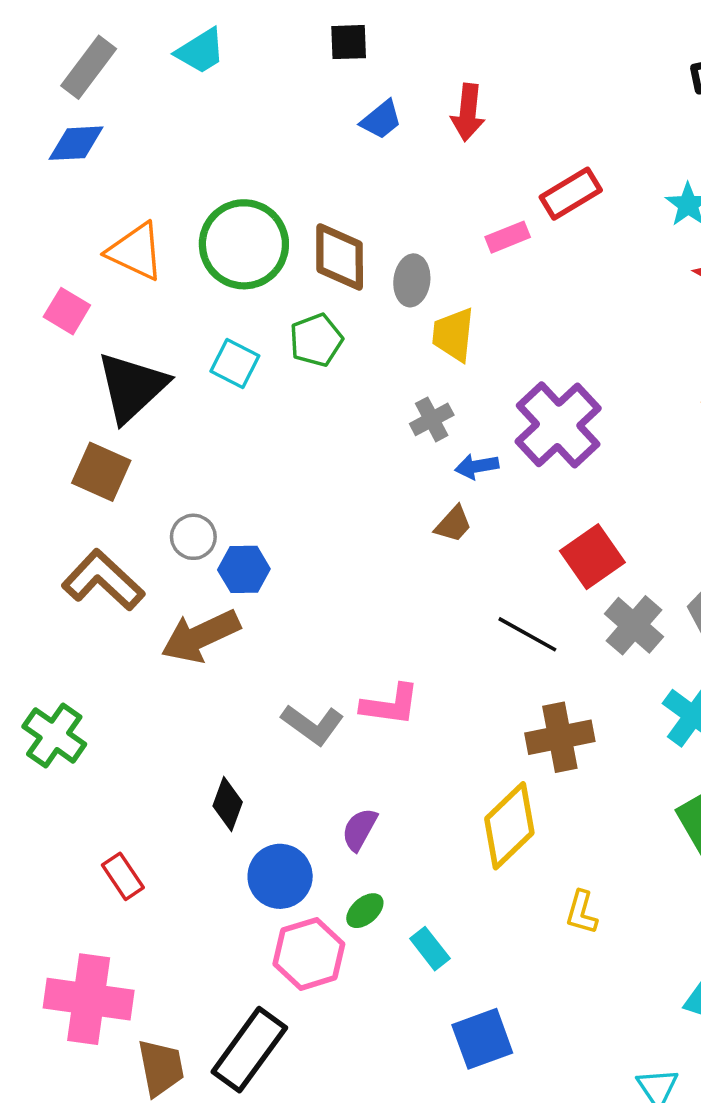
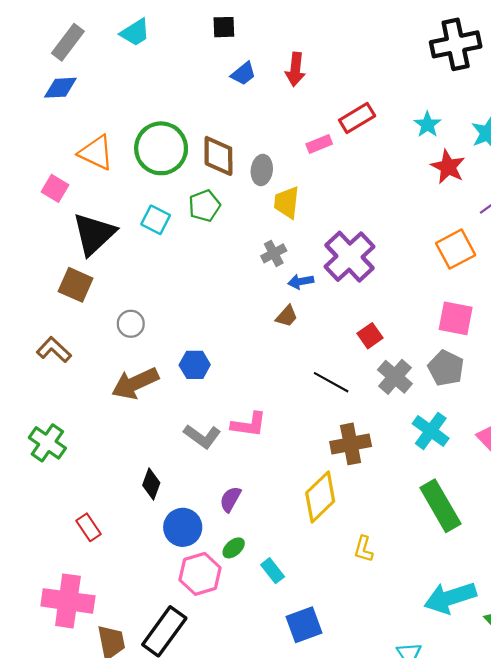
red square: (592, 557) -> (370, 336), size x0.7
blue hexagon: (244, 569) -> (195, 365), moved
brown L-shape: (103, 580) -> (54, 350), moved, size x0.7

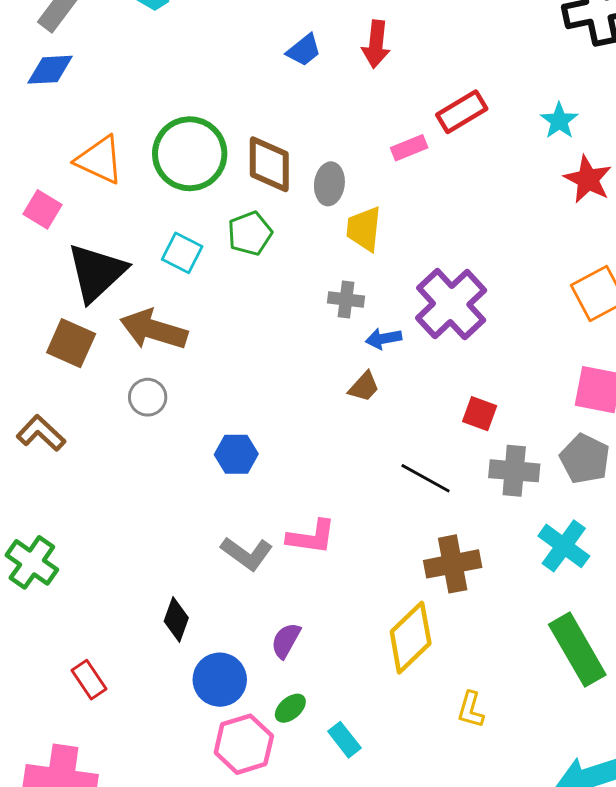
gray cross: (274, 253) -> (346, 300), turned 35
red square: (370, 336) -> (480, 414), turned -35
gray cross: (395, 377) -> (514, 471), turned -36
brown arrow: (135, 383) -> (154, 330), moved, turned 42

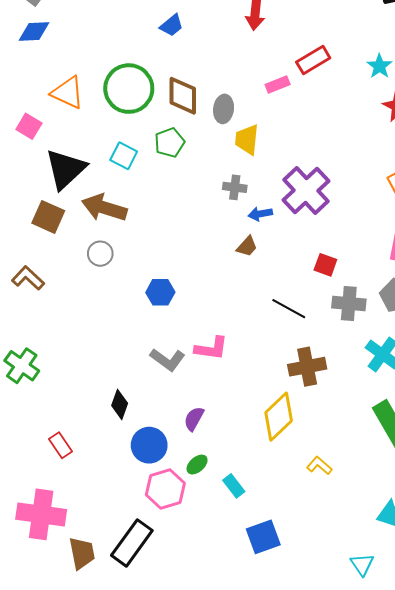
blue trapezoid: (304, 50) -> (172, 25), moved
yellow L-shape: (471, 710) -> (319, 466), turned 115

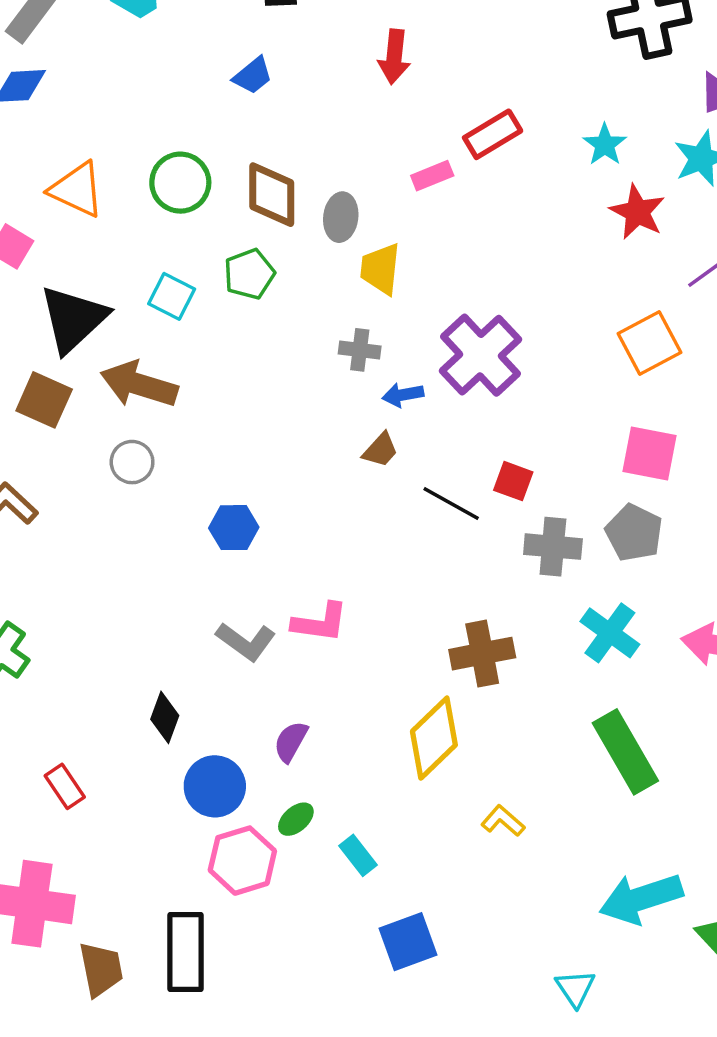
green circle: (129, 89) -> (180, 183), size x0.7
black line: (289, 309) -> (451, 503), moved
black rectangle: (132, 543) -> (185, 952), turned -36

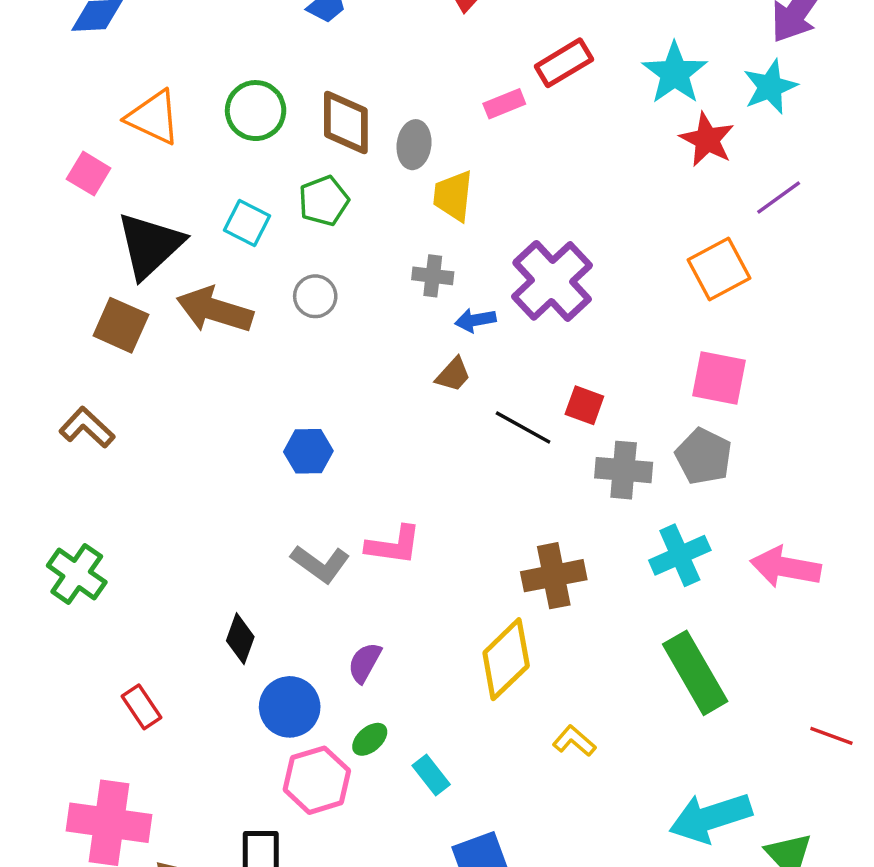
cyan star: (605, 145) -> (675, 73), size x1.5
gray circle: (132, 462) -> (315, 296), moved
cyan cross: (610, 633) -> (680, 555), turned 30

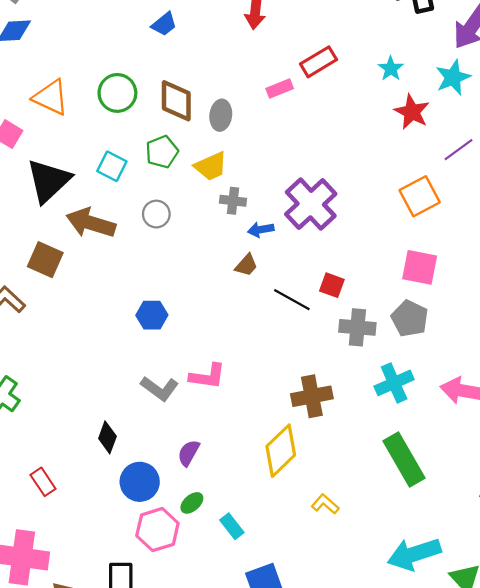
cyan star: (675, 73) -> (391, 69), size x0.6
yellow trapezoid: (453, 196) -> (211, 166), moved, turned -120
brown square: (121, 325) -> (45, 260), moved

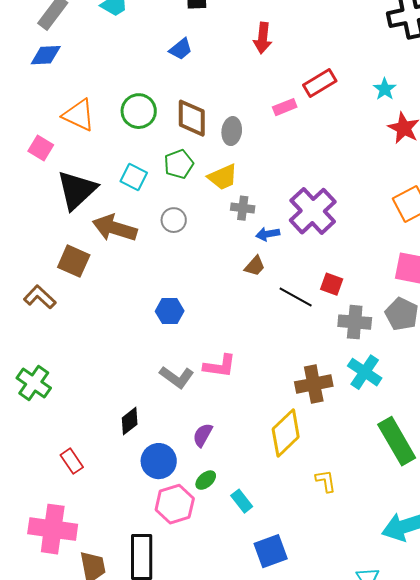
cyan cross: (394, 383) -> (365, 372), moved, turned -32
black diamond: (107, 437) -> (130, 421), turned 32
yellow L-shape: (325, 504) -> (326, 481), turned 40

